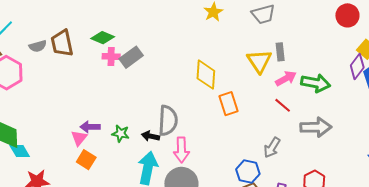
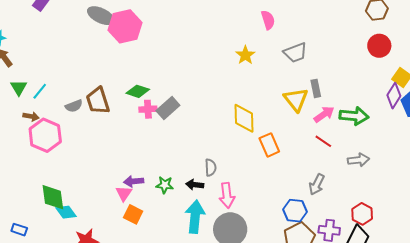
gray semicircle: (168, 121) -> (211, 168), size x0.6
gray arrow: (316, 127) -> (358, 160), size x0.7

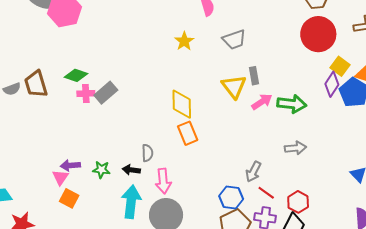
red circle: (379, 46) -> (318, 34), size x1.5
red line: (323, 141) -> (266, 193), moved
orange rectangle: (269, 145) -> (188, 133), moved

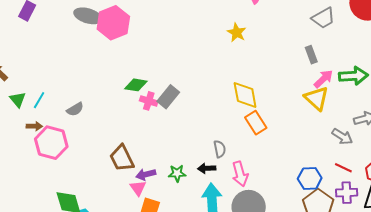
gray trapezoid: (234, 40) -> (323, 18), moved
brown trapezoid: (36, 84) -> (122, 158), moved
yellow triangle: (234, 87) -> (317, 98), moved
pink cross: (86, 94) -> (149, 101), turned 30
gray arrow: (253, 172) -> (342, 137), moved, turned -75

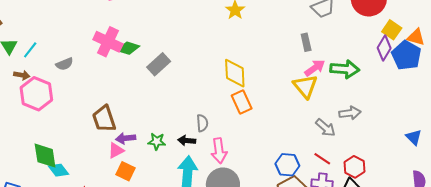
pink cross: (149, 101) -> (108, 42), moved, size x1.6
pink triangle: (138, 188) -> (116, 151), turned 30

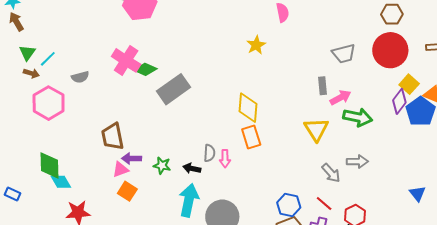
gray rectangle: (159, 64) -> (173, 89), size x1.4
pink arrow: (315, 68) -> (340, 98), moved
brown arrow: (22, 75) -> (31, 73), moved
pink arrow: (219, 151) -> (225, 159), moved, size x0.7

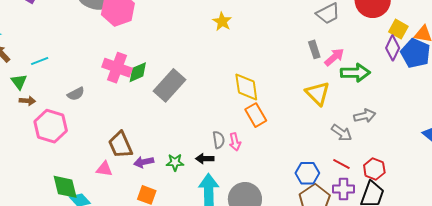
yellow star: (256, 45) -> (222, 21), moved
cyan line: (48, 59) -> (40, 61), moved, turned 36
green diamond: (145, 69) -> (138, 72), turned -35
pink triangle: (120, 169) -> (104, 169), moved, turned 42

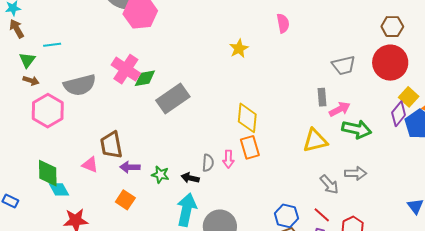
yellow triangle: (318, 93) -> (315, 141), turned 48
gray semicircle: (76, 94) -> (80, 85), size x1.8
pink arrow: (235, 142) -> (228, 159), moved

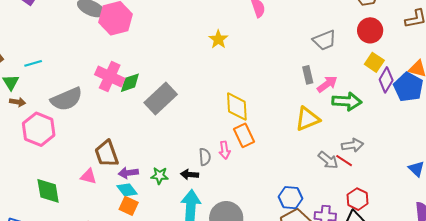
red circle: (390, 63) -> (370, 30), size x0.7
yellow square: (409, 97) -> (374, 62), moved
cyan diamond: (59, 189) -> (127, 190), moved
red line: (322, 215) -> (344, 161), moved

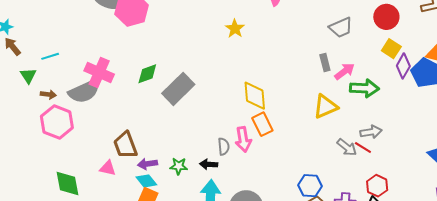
pink cross: (110, 76) -> (99, 72), moved
brown arrow: (18, 102) -> (48, 94), moved
pink arrow: (225, 150) -> (243, 139), size x1.4

